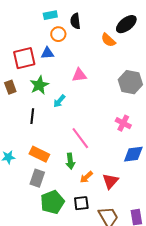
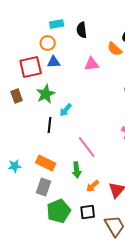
orange circle: (58, 34) -> (48, 43), moved
pink triangle: (79, 75) -> (92, 64), moved
black line: (32, 116) -> (50, 125), moved

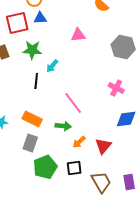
pink triangle: (92, 64) -> (78, 35), moved
green star: (46, 94) -> (32, 50), turned 30
green arrow: (77, 170) -> (63, 126), turned -77

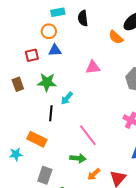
red square: (17, 23) -> (32, 55), size x0.6
orange rectangle: (32, 119) -> (37, 139), moved

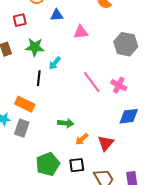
blue triangle: (55, 50) -> (57, 15), moved
pink line: (88, 135) -> (92, 82), moved
gray rectangle: (45, 175) -> (22, 128), moved

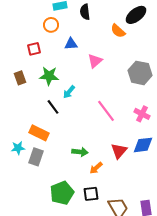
pink triangle: (81, 32) -> (95, 61), turned -35
black line: (39, 78) -> (53, 107), turned -42
pink cross: (119, 85) -> (142, 114), moved
red triangle: (106, 143) -> (119, 151), moved

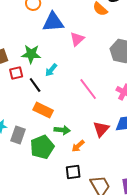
blue triangle: (71, 44) -> (53, 22), size x1.6
red square: (34, 49) -> (16, 73), moved
orange rectangle: (39, 133) -> (43, 110), moved
green pentagon: (62, 193) -> (42, 147), moved

